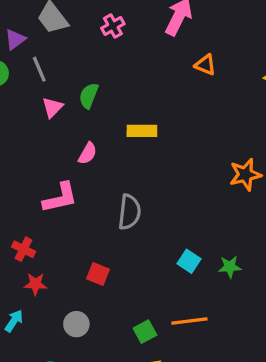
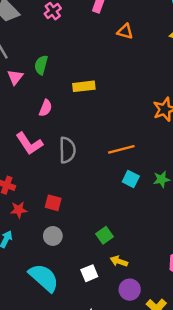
pink L-shape: (60, 198) -> (29, 144), turned 76
gray semicircle: (129, 212) -> (67, 150), moved
red square: (98, 274) -> (53, 203), moved
orange line: (189, 321) -> (121, 149), moved

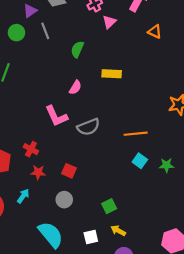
pink triangle: (15, 77) -> (109, 22), moved
gray semicircle: (67, 150) -> (88, 127), turned 60

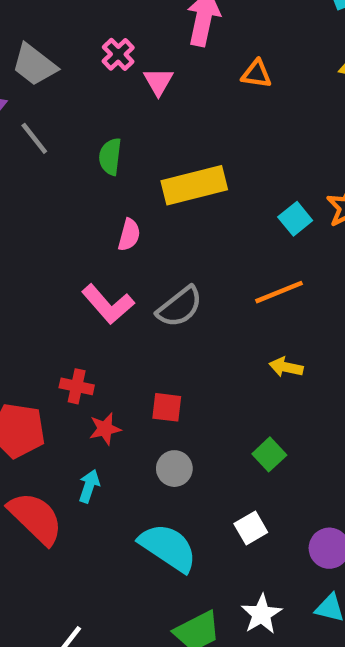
yellow rectangle: (112, 74) -> (194, 185), size x1.5
cyan square: (140, 161) -> (295, 219), moved, turned 32
yellow arrow: (118, 231) -> (286, 367), moved

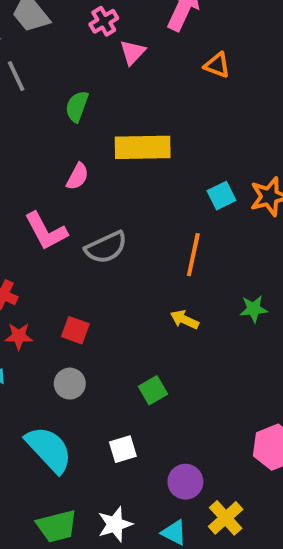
orange line: (279, 292) -> (193, 255), turned -69

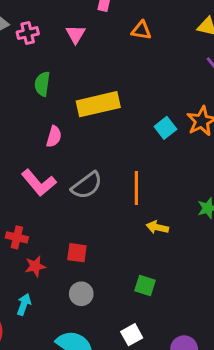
pink cross: (104, 21) -> (28, 33), moved, turned 30
orange line: (193, 255) -> (136, 188), moved
green square: (153, 390) -> (145, 286), turned -30

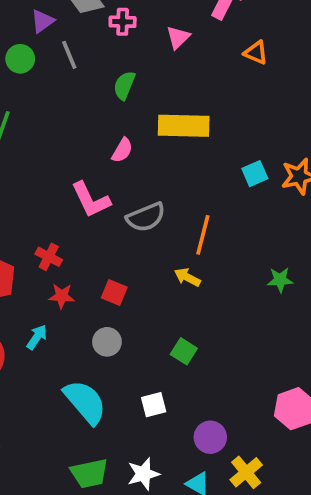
yellow arrow: (157, 227) -> (187, 277), moved

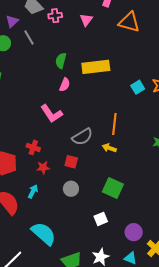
orange triangle: (256, 53) -> (129, 22), size x1.6
green semicircle: (124, 85) -> (61, 61), moved
gray semicircle: (146, 217) -> (82, 137), moved
green square: (184, 351) -> (113, 188), size x1.5
cyan semicircle: (85, 402) -> (44, 234), moved

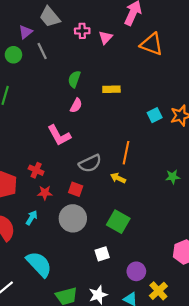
pink cross: (55, 16) -> (82, 31), moved
yellow rectangle: (96, 67) -> (111, 89), size x0.6
gray circle: (71, 189) -> (73, 218), size x1.6

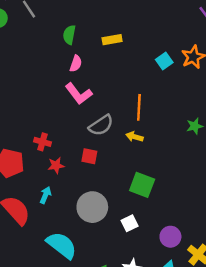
pink L-shape: (59, 135) -> (79, 94), moved
gray circle: (73, 218) -> (92, 207), moved

